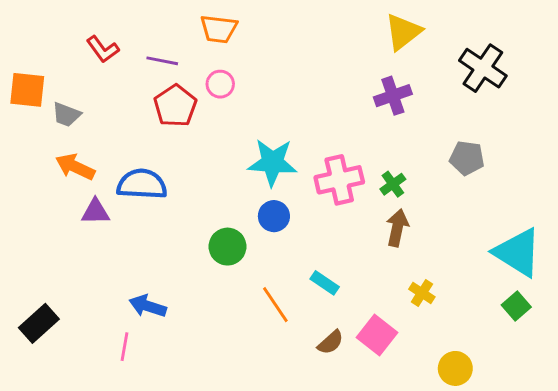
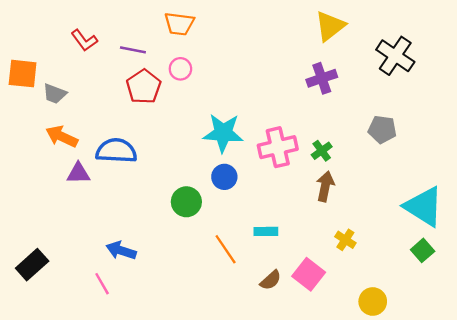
cyan rectangle: (325, 283) -> (266, 231), turned -35
pink line: (124, 347) -> (102, 284), turned -40

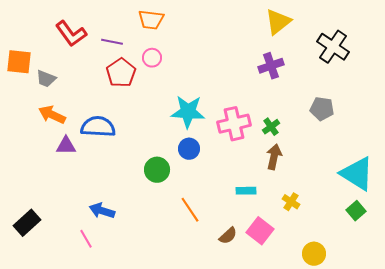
red L-shape: (84, 40) -> (71, 34), size x1.4
cyan rectangle: (266, 231) -> (246, 191), moved

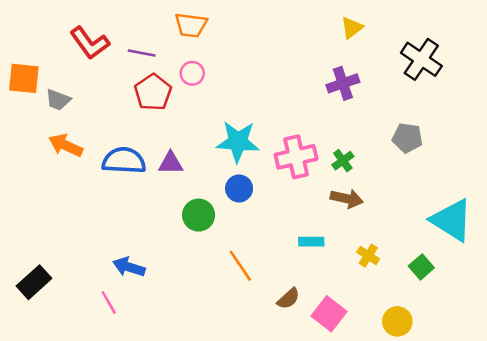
yellow triangle: (278, 22) -> (352, 28), size x0.7
purple triangle: (66, 146) -> (171, 163), moved
brown arrow: (274, 157) -> (347, 199), turned 90
green square: (356, 211) -> (421, 267), moved
pink square: (260, 231) -> (329, 314), moved

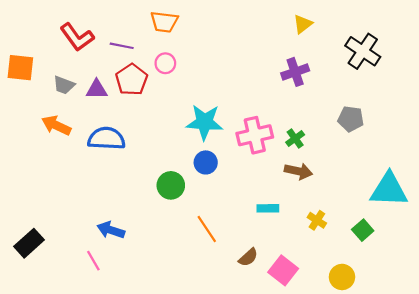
gray trapezoid: (58, 100) -> (64, 85), moved
purple triangle: (171, 163) -> (97, 89), moved
cyan triangle: (452, 220) -> (389, 190), turned -30

